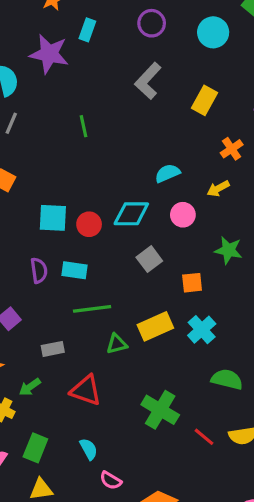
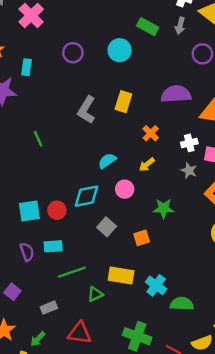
gray L-shape: (148, 81) -> (86, 110), moved
yellow rectangle: (155, 326) -> (121, 276), turned 45
cyan cross: (202, 330) -> (156, 285), moved

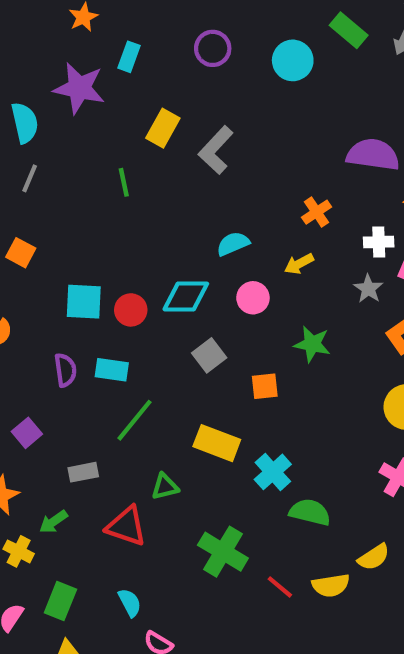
yellow rectangle: (123, 102) -> (163, 128), moved
green line: (72, 272) -> (134, 420), turned -44
green triangle: (95, 294) -> (165, 487), moved

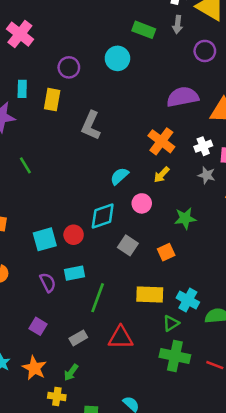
yellow rectangle: (163, 128) -> (52, 100), moved
green line: (124, 182) -> (25, 165), moved
orange cross: (317, 212) -> (161, 141), size x1.5
green triangle: (165, 487) -> (171, 323), moved
red triangle: (126, 526) -> (121, 338), moved

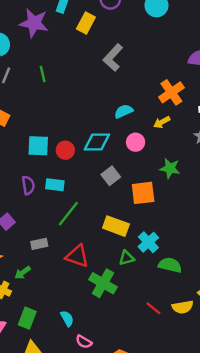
orange square: (166, 252) -> (143, 193), size x1.5
green cross: (175, 356) -> (103, 283), moved

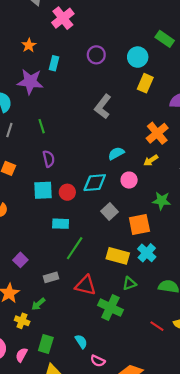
yellow rectangle: (86, 23) -> (145, 83), moved
purple semicircle: (28, 185) -> (49, 159), moved
cyan cross: (148, 242) -> (147, 253), moved

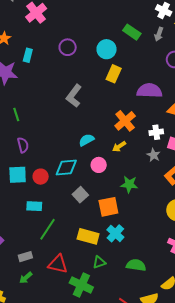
green arrow: (38, 304) -> (26, 278), moved

